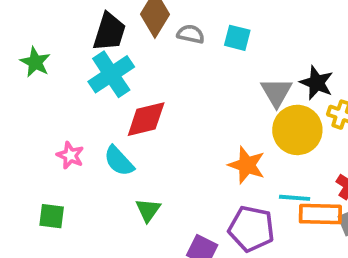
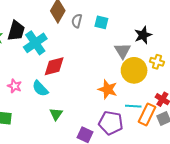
black trapezoid: (109, 32) -> (16, 31), moved
gray semicircle: (191, 34) -> (77, 21), turned -88
black star: (317, 83) -> (143, 35), moved, turned 30
orange rectangle: (320, 214) -> (147, 114), turned -65

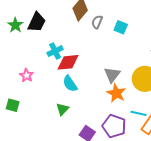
cyan cross: (35, 43) -> (55, 51), moved, size x0.7
gray triangle: (123, 51) -> (112, 75), moved
cyan semicircle: (40, 89) -> (70, 84), moved

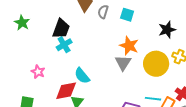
black trapezoid: (37, 22) -> (61, 29), moved
red diamond: (68, 62) -> (66, 91), moved
orange star: (116, 93) -> (129, 46), moved

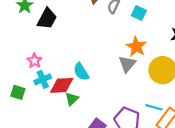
black trapezoid: (61, 29) -> (47, 19), moved
cyan cross: (64, 45) -> (43, 79), moved

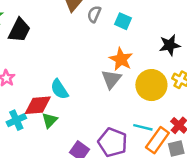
cyan cross: (43, 79) -> (16, 120), moved

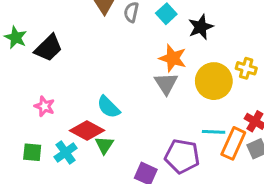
cyan square: (123, 21) -> (166, 14), turned 35
black trapezoid: (19, 30) -> (48, 48), turned 30
black star: (170, 45) -> (201, 27), moved
red diamond: (38, 105) -> (87, 130), turned 44

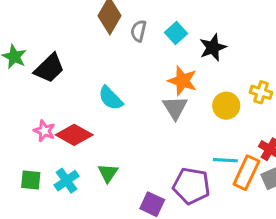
yellow circle: (214, 81) -> (226, 106), size x0.7
cyan semicircle: (108, 107) -> (111, 98), moved
red diamond: (87, 130) -> (74, 135), moved

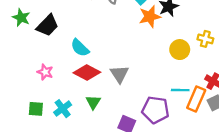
orange star: (182, 81) -> (150, 17), moved, turned -30
cyan semicircle: (111, 98) -> (80, 48), moved
gray triangle: (175, 108) -> (120, 74), moved
red diamond: (74, 135) -> (87, 73), moved

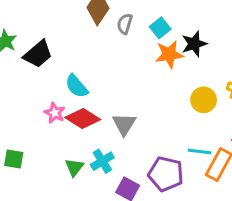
pink star: (45, 72) -> (55, 113), moved
green triangle: (93, 102) -> (74, 167), moved
cyan cross: (63, 109) -> (102, 161), moved

